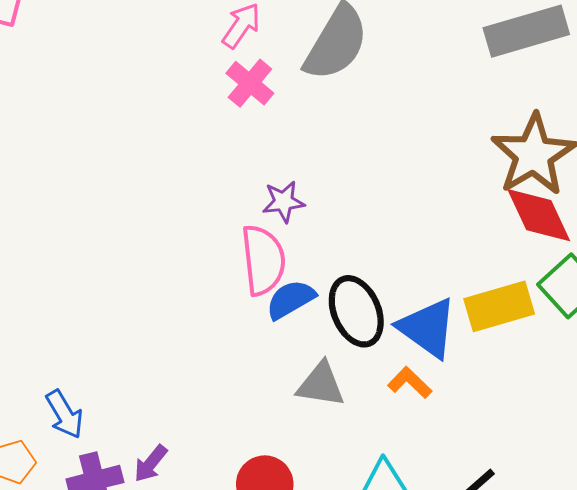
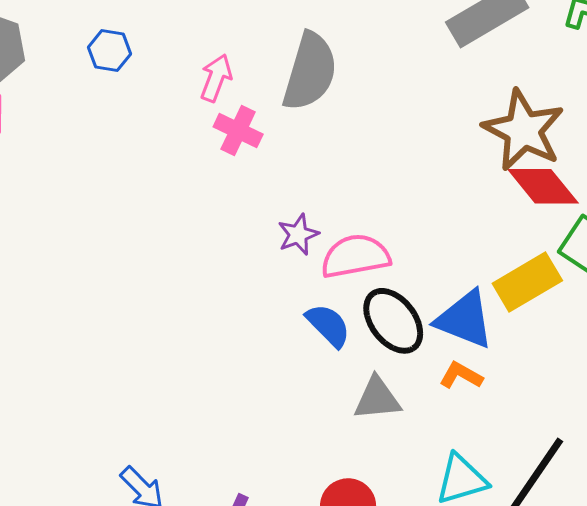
pink semicircle: (263, 260) -> (355, 256), moved, turned -80
blue semicircle: (291, 299) -> (328, 325), turned 90

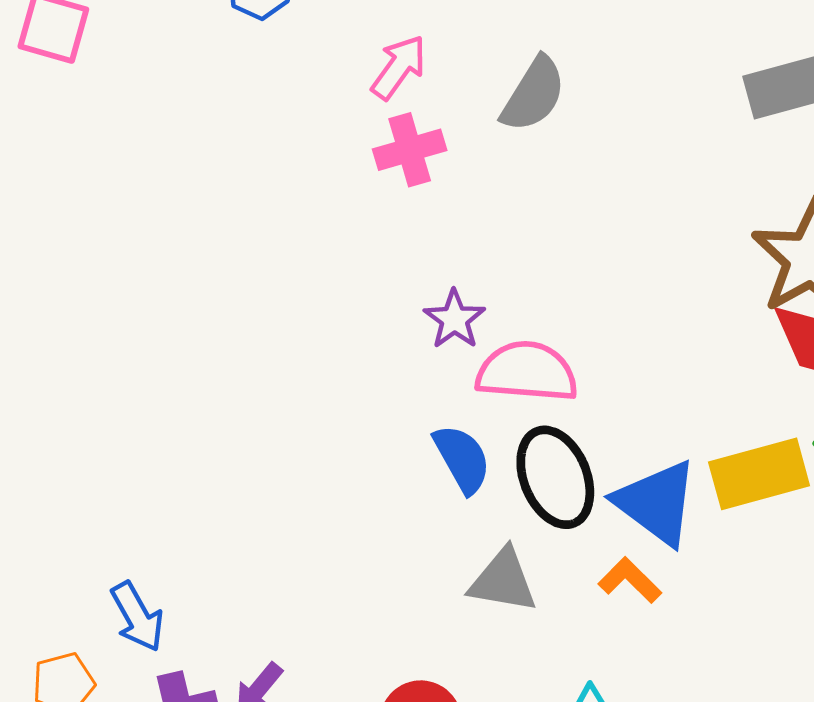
gray semicircle: (310, 72) -> (533, 94), size x0.7
pink cross: (238, 130) -> (410, 150), turned 33
purple star: (298, 235) -> (454, 319), turned -30

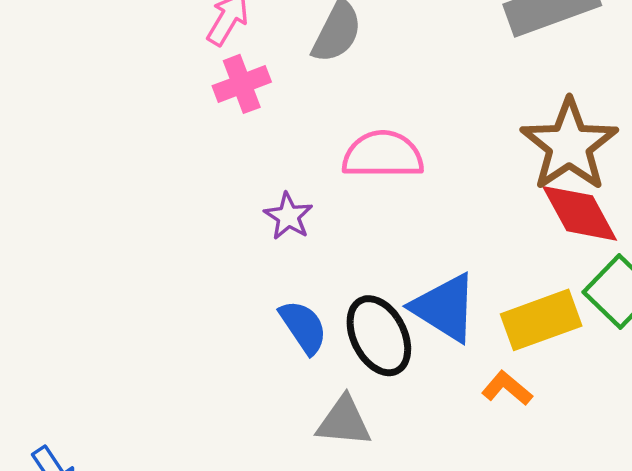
pink semicircle: (527, 372) -> (383, 155), moved
blue triangle: (656, 503) -> (445, 308), moved
orange L-shape: (630, 580) -> (507, 388), moved

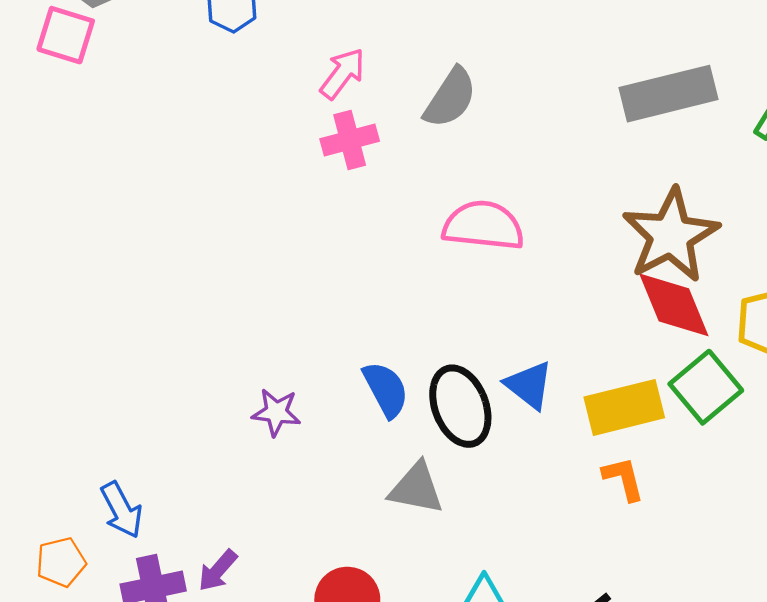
purple star: (288, 216) -> (276, 412), moved, turned -30
blue triangle: (445, 308) -> (529, 385), size x0.7
orange L-shape: (507, 388) -> (623, 479), moved, turned 30

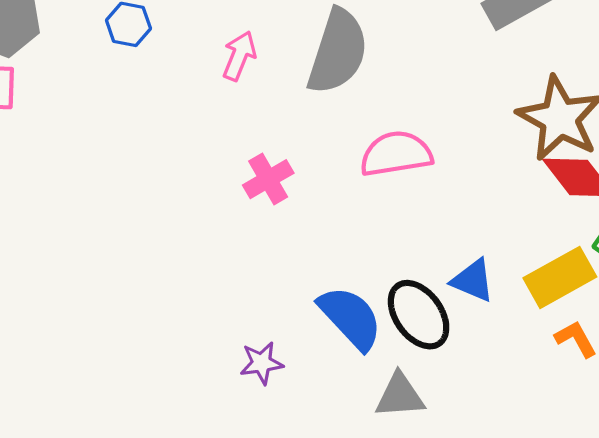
gray semicircle: (450, 98) -> (338, 52), size x1.5
pink cross: (350, 140) -> (268, 179), moved
blue semicircle: (386, 389) -> (350, 318), size x1.4

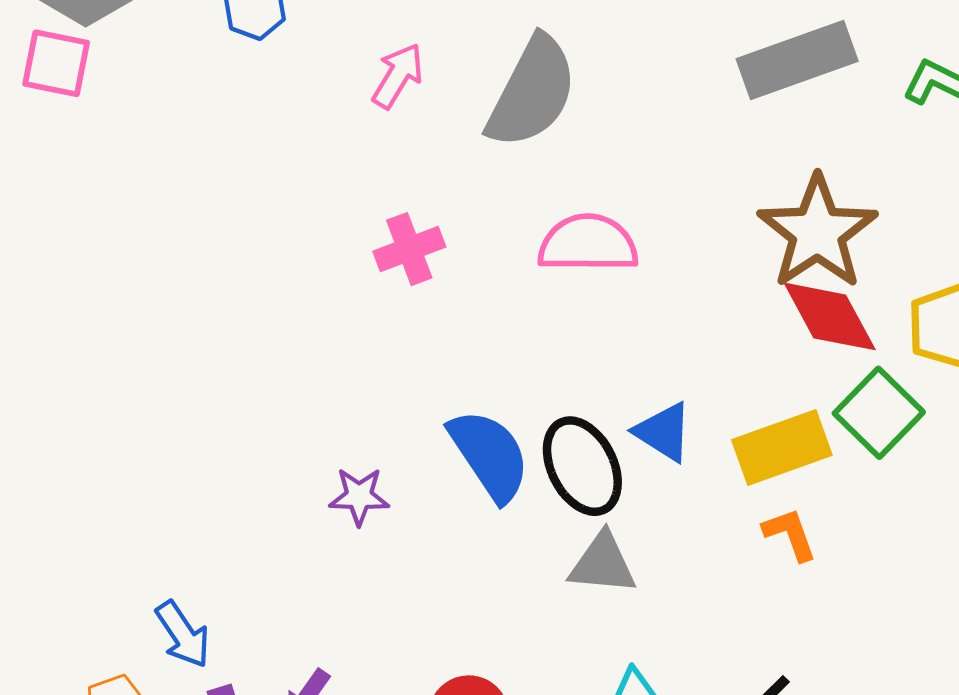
gray triangle: (400, 396) -> (603, 564), moved

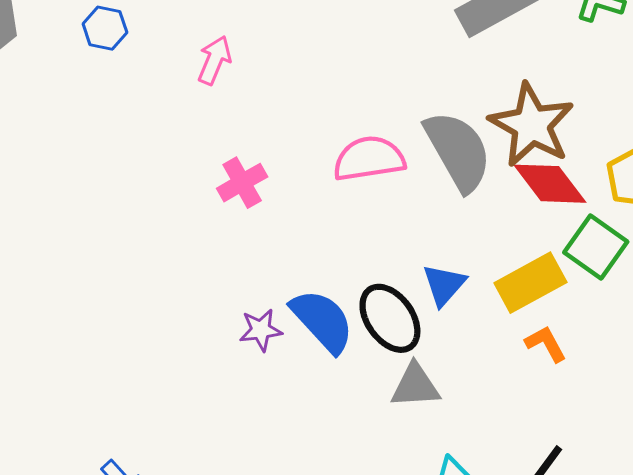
gray semicircle: (532, 92) -> (458, 151), moved, turned -48
blue triangle: (663, 432) -> (444, 285), turned 48
purple star: (359, 496) -> (261, 330), moved

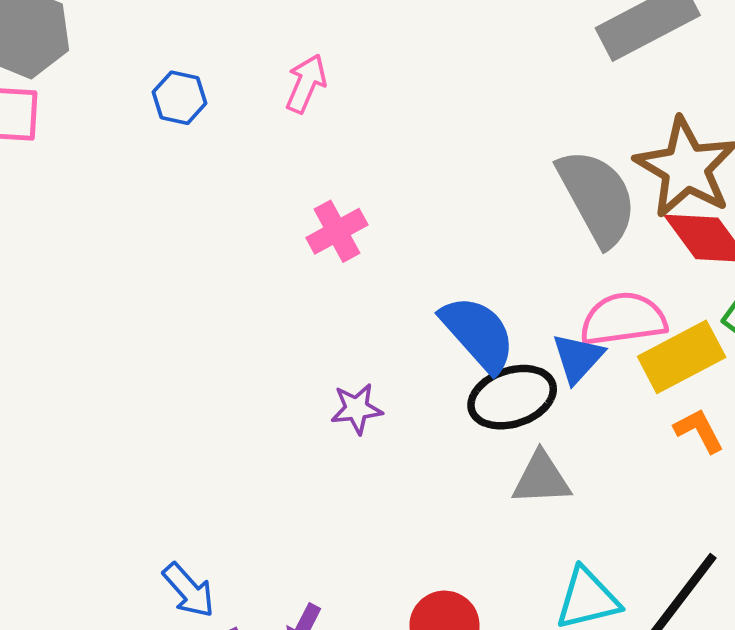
blue hexagon: (105, 28) -> (179, 98), moved
pink semicircle: (369, 159) -> (623, 319), moved
black ellipse: (390, 318) -> (512, 397), turned -74
blue semicircle: (322, 321) -> (478, 334), moved

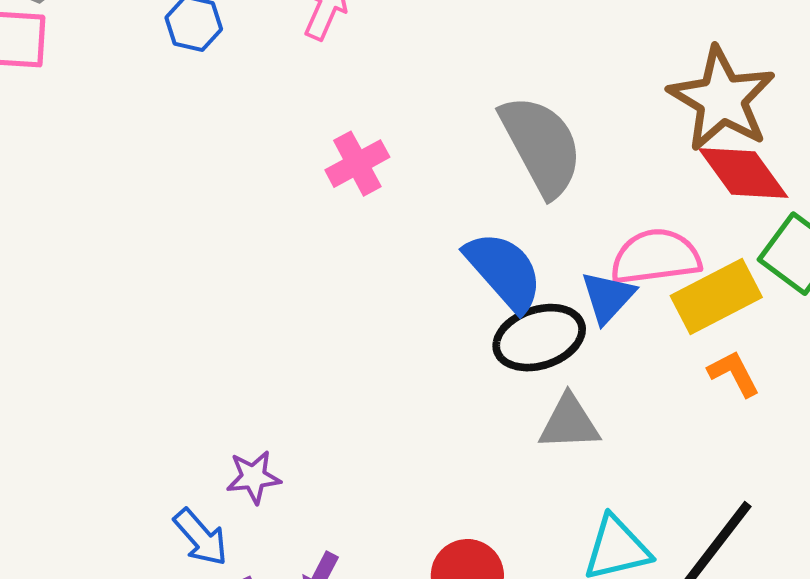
gray semicircle: (597, 197) -> (541, 145), moved
purple star: (357, 409) -> (253, 477), moved

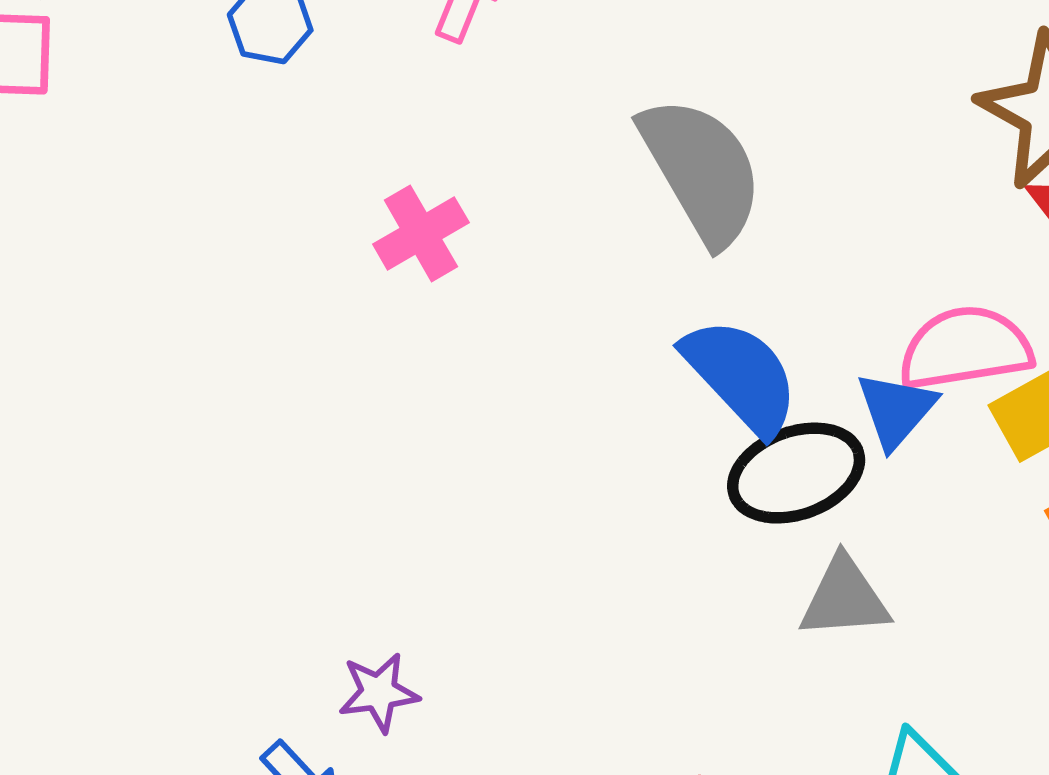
gray semicircle: (541, 145) -> (702, 170), moved
pink cross: (357, 164) -> (421, 233), moved

